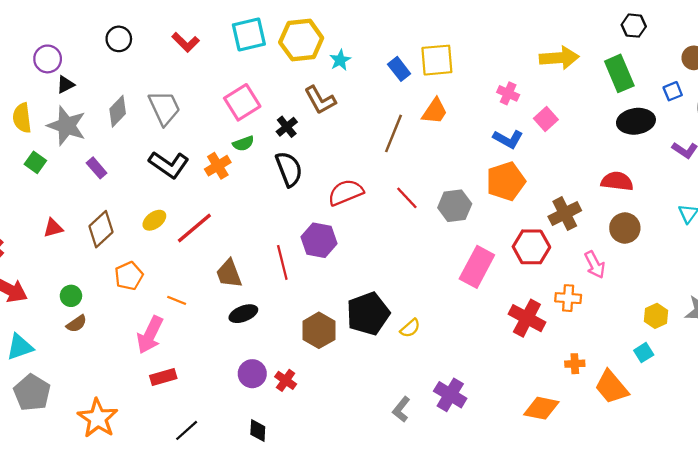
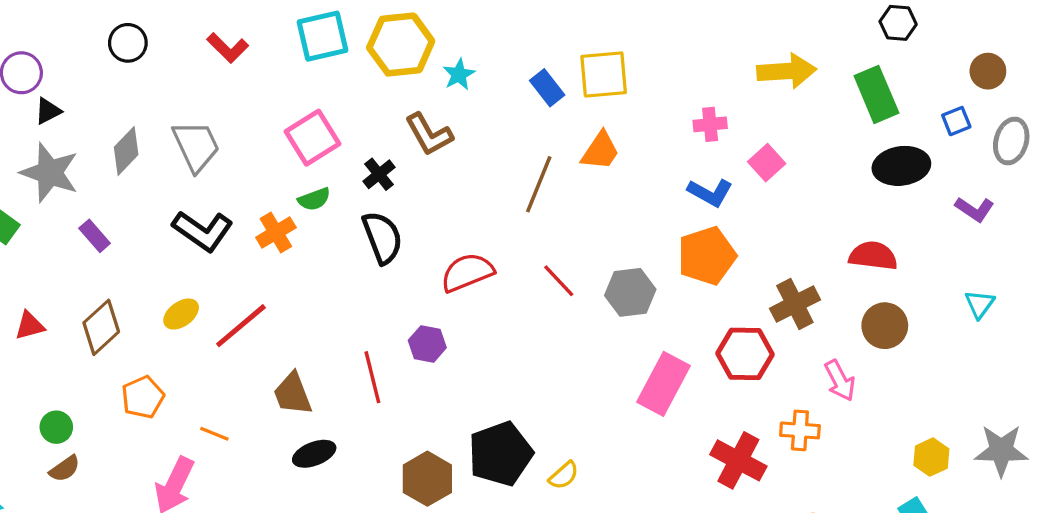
pink cross: (508, 93) -> (710, 124), turned -30
purple hexagon: (319, 240) -> (427, 344), size x0.7

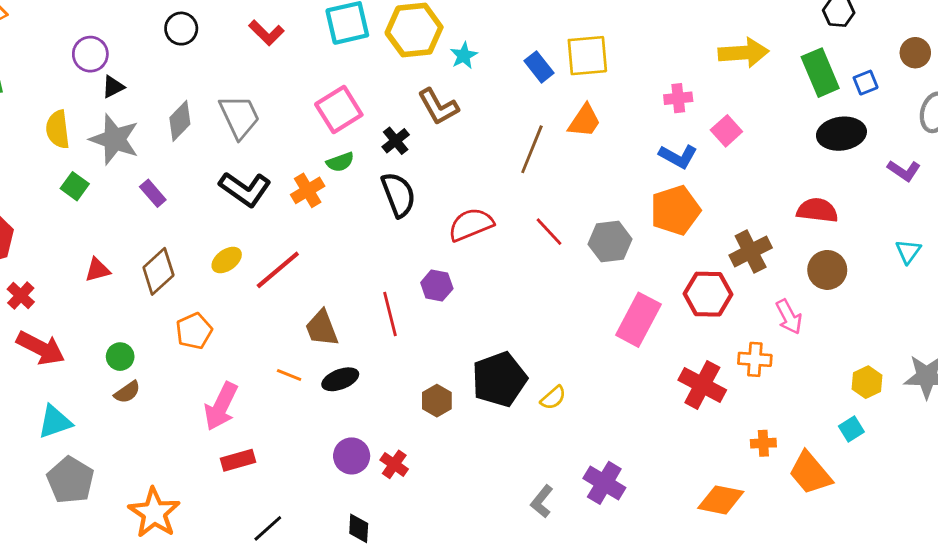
blue square: (956, 121) -> (866, 83), moved
orange line: (214, 434) -> (289, 375), moved
brown hexagon: (427, 479) -> (437, 401), size x0.7

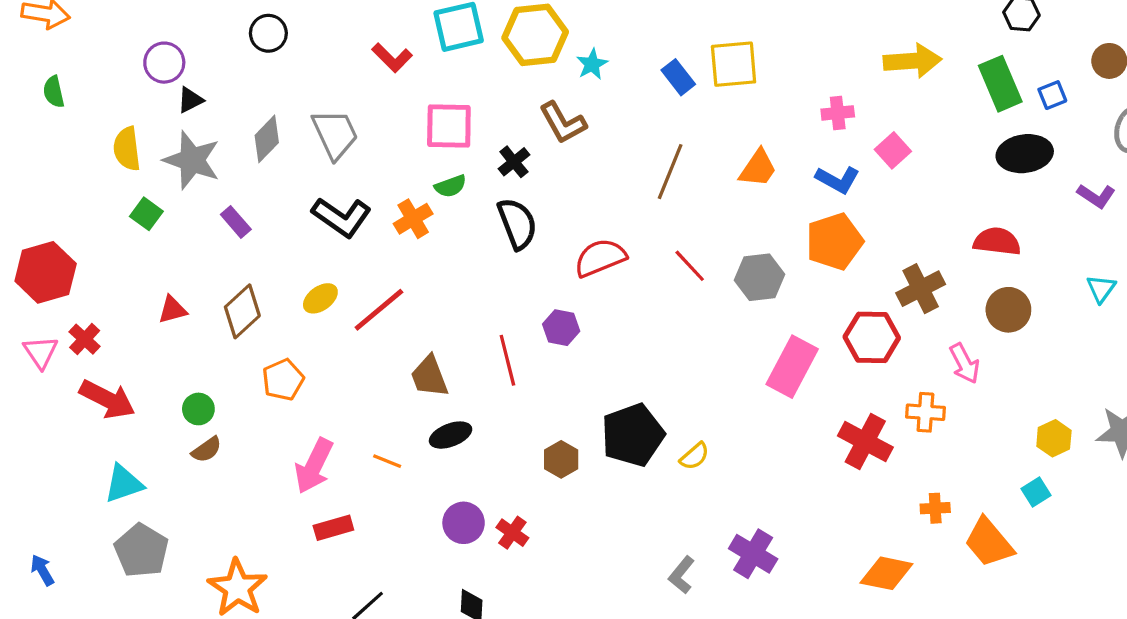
red L-shape: (266, 33) -> (392, 58), moved
pink square: (339, 110) -> (449, 126), turned 33
orange trapezoid: (584, 121) -> (758, 168), moved
orange line: (289, 375) -> (387, 461), moved

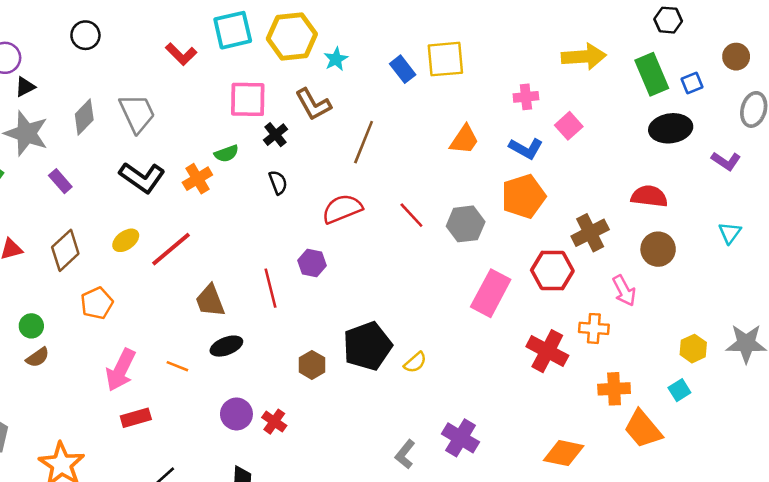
pink square: (449, 126) -> (248, 99), moved
brown line: (670, 172) -> (364, 142), moved
black semicircle: (517, 224) -> (278, 182), size x0.6
orange cross: (935, 508) -> (614, 389), moved, size x1.4

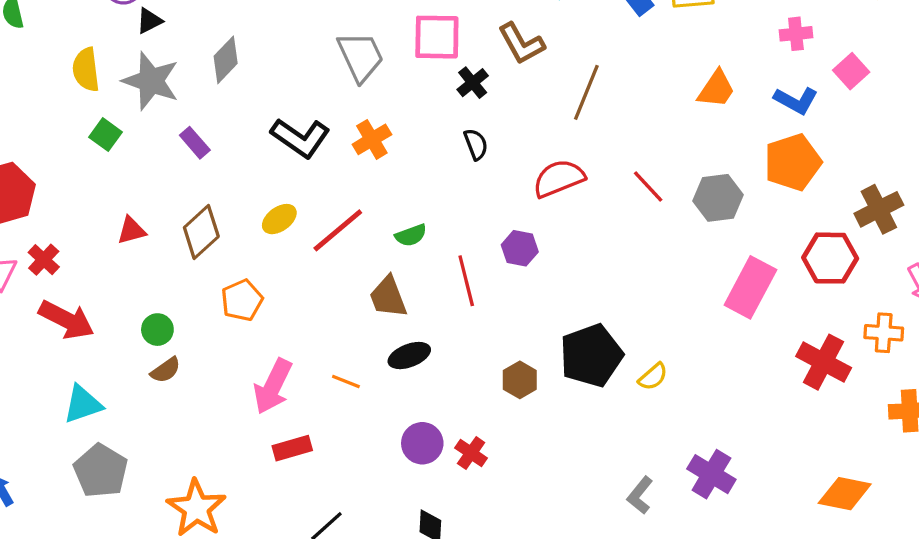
gray trapezoid: (137, 113) -> (361, 57), moved
green semicircle: (226, 153) -> (411, 235), moved

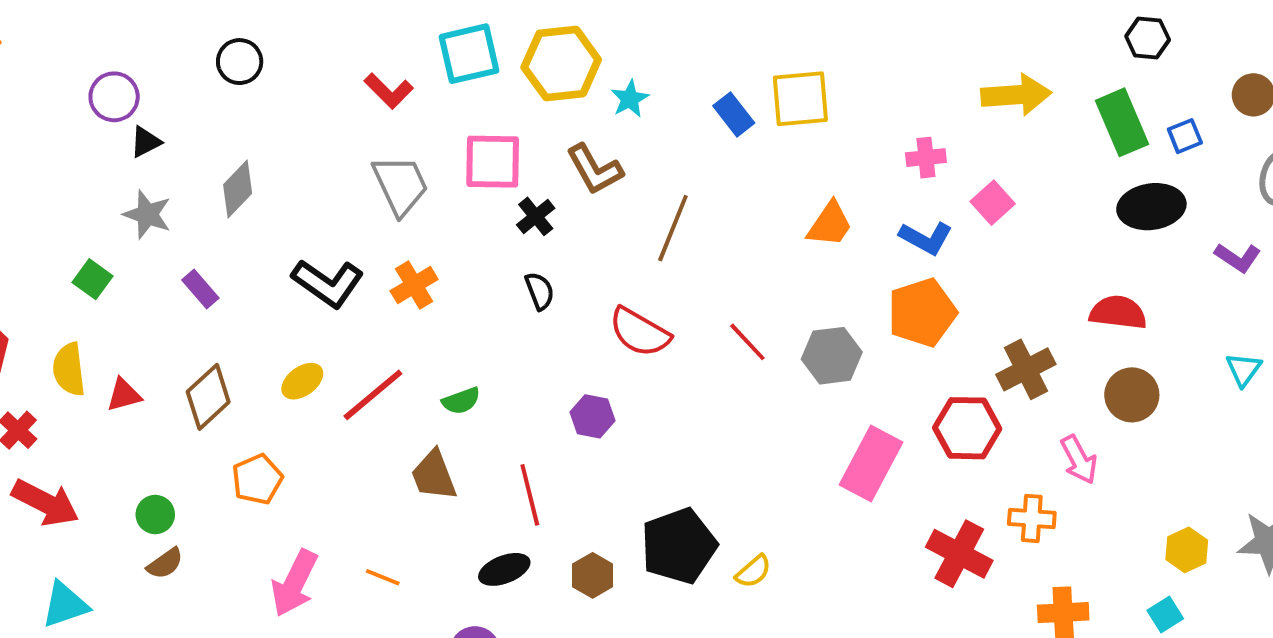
yellow semicircle: (86, 70) -> (69, 369), moved
gray star: (151, 81) -> (147, 214), size x0.7
red semicircle: (559, 178) -> (640, 332), turned -128
red line: (466, 281) -> (530, 495), moved
black ellipse: (409, 356) -> (504, 569), moved

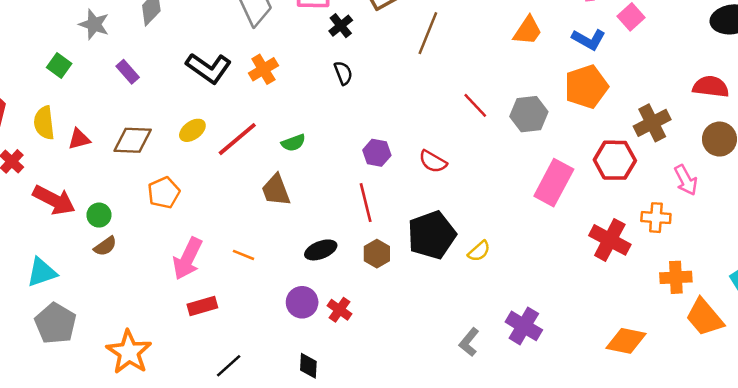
red semicircle: (640, 332) -> (433, 161), moved, size x0.7
brown diamond: (208, 397) -> (133, 140), turned 45
red line: (530, 495) -> (366, 203), moved
red arrow: (45, 503) -> (54, 200), moved

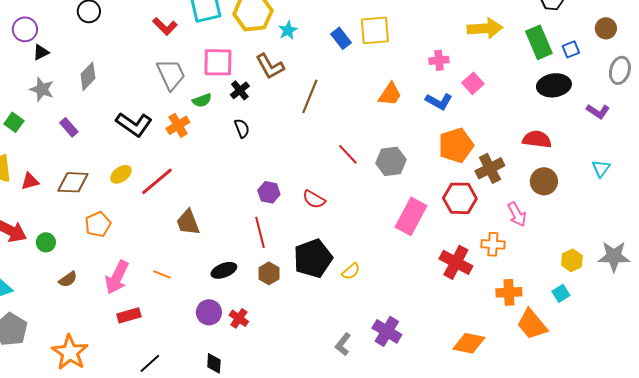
orange pentagon: (586, 87) -> (456, 145), moved
green semicircle: (293, 143) -> (202, 100), moved
brown semicircle: (105, 246) -> (68, 279), moved

